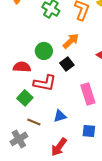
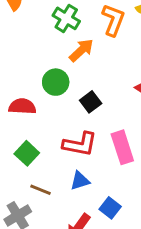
orange arrow: (71, 41) -> (81, 50), moved
red L-shape: (45, 83) -> (80, 144), moved
blue square: (89, 131) -> (110, 208), moved, turned 32

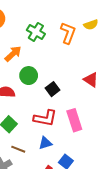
orange arrow: (81, 50) -> (13, 54), moved

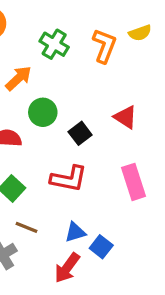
red triangle: (91, 80) -> (125, 117), moved
pink rectangle: (74, 120) -> (134, 182), moved
blue triangle: (45, 143) -> (75, 232), moved

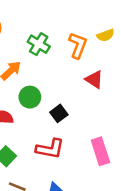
red triangle: (125, 117) -> (94, 79), moved

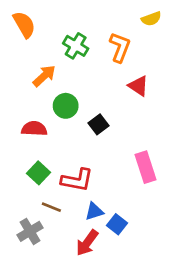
yellow semicircle: (106, 35) -> (151, 19), moved
red L-shape: (50, 149) -> (77, 180), moved

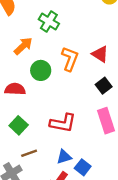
orange L-shape: (120, 47) -> (70, 59), moved
black square: (98, 124) -> (104, 86), moved
red L-shape: (77, 180) -> (63, 123), moved
brown line: (51, 207) -> (29, 153), turned -42

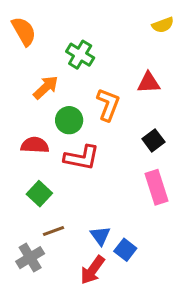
red triangle: (100, 54) -> (149, 83), moved, turned -36
red L-shape: (63, 123) -> (82, 158), moved
blue triangle: (64, 157) -> (100, 236), turned -49

